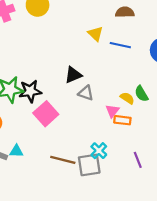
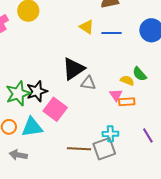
black triangle: (73, 75) -> (73, 69), size x1.4
cyan triangle: (16, 151) -> (32, 127), moved, size x1.6
cyan cross: (99, 151) -> (110, 134), turned -35

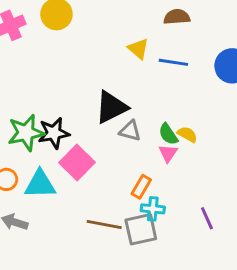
green semicircle: (140, 74) -> (168, 134), moved
orange rectangle: (127, 102) -> (141, 187), moved, turned -63

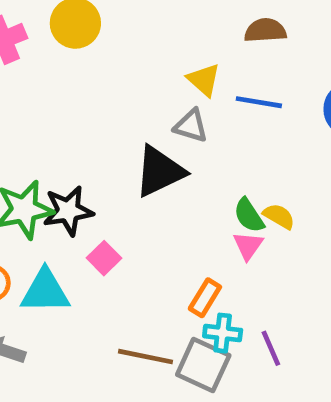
gray triangle: (130, 131) -> (191, 126), moved
pink square: (77, 163) -> (104, 258), size x0.6
purple line: (207, 218) -> (271, 348), moved
gray square: (141, 229) -> (203, 365), turned 36

